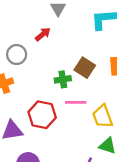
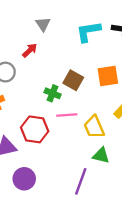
green cross: (63, 79) -> (53, 93), turned 35

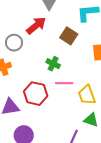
red arrow: (30, 50) -> (36, 25), size x1.5
brown square: (73, 80) -> (69, 36), moved

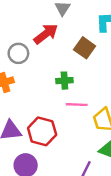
green cross: (53, 64) -> (64, 81), turned -32
red hexagon: (36, 94) -> (42, 131), moved

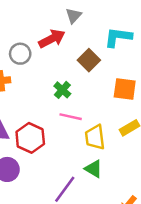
green cross: (64, 81) -> (62, 90), turned 35

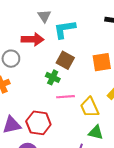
cyan L-shape: (118, 37) -> (65, 29), moved
red arrow: (52, 39) -> (33, 39), turned 45
brown square: (89, 60) -> (65, 60), moved

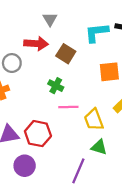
cyan L-shape: (65, 29) -> (97, 33), moved
brown square: (65, 60) -> (66, 54), moved

